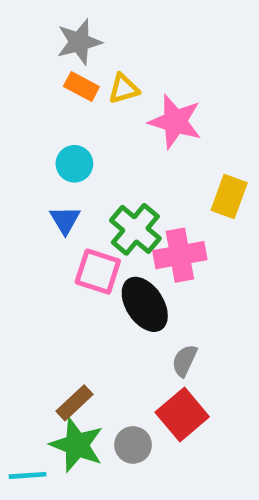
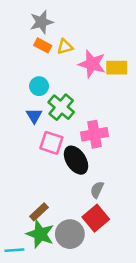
yellow rectangle: (229, 197) -> (117, 68), moved, turned 70
green cross: (135, 229) -> (61, 107), moved
gray circle: (133, 445) -> (70, 234), size x1.5

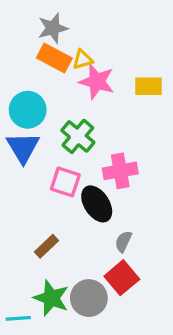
orange rectangle: (43, 45) -> (54, 58), size x1.5
pink star: (92, 64) -> (97, 82), moved
cyan circle: (39, 86) -> (28, 110), moved, size x1.5
blue triangle: (34, 116) -> (23, 147), moved, size x1.6
brown rectangle: (39, 212) -> (46, 246), moved

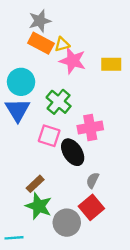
green star: (51, 298) -> (39, 206), moved

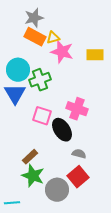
green cross: (59, 102) -> (40, 80), moved, turned 30
pink cross: (90, 128) -> (77, 109), turned 30
gray semicircle: (93, 180) -> (79, 154), turned 80

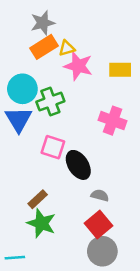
orange rectangle: (35, 37) -> (44, 47), turned -60
pink cross: (77, 109) -> (113, 121), moved
gray circle: (57, 190) -> (102, 251), moved

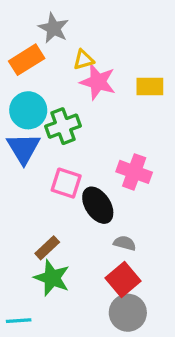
gray star: (43, 23) -> (54, 28), turned -30
orange rectangle: (44, 47) -> (27, 60), moved
pink cross: (113, 121) -> (134, 172), moved

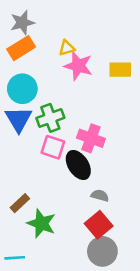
gray star: (54, 28) -> (22, 23), moved, turned 30
green cross: (63, 126) -> (50, 118), moved
pink cross: (134, 172) -> (91, 138), moved
brown rectangle: (47, 248) -> (20, 203), moved

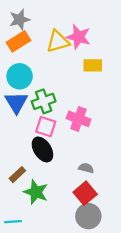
yellow triangle: (67, 48) -> (58, 41), size x1.6
pink star: (78, 66) -> (79, 37), moved
yellow rectangle: (120, 70) -> (93, 65), moved
black ellipse: (78, 165) -> (42, 149), moved

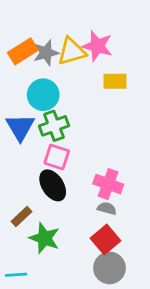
gray star: (20, 20) -> (46, 53), moved
cyan circle: (20, 76) -> (43, 95), moved
pink cross: (79, 119) -> (108, 184), moved

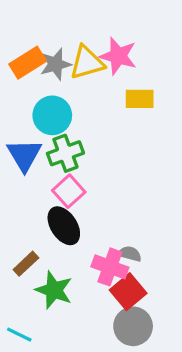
pink square: (57, 157) -> (69, 191), turned 30
pink cross: (108, 184) -> (110, 267), moved
cyan line: (16, 275) -> (19, 335), turned 30

